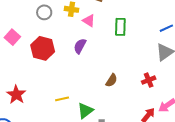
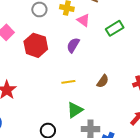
green rectangle: (120, 27) -> (115, 28), turned 54
yellow line: (62, 99) -> (68, 82), moved

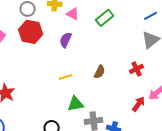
red hexagon: (36, 45) -> (31, 32), moved
green triangle: (75, 110) -> (76, 104), turned 30

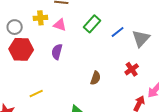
blue line: (151, 16) -> (118, 32), moved
yellow line: (66, 77) -> (36, 93), moved

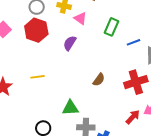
green rectangle: (92, 24) -> (112, 27), turned -36
red cross: (132, 69) -> (136, 82), size x1.6

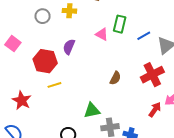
pink triangle: (80, 18) -> (102, 34), moved
red hexagon: (36, 30) -> (45, 61), moved
purple semicircle: (70, 43) -> (69, 47), moved

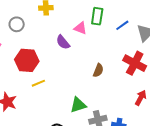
gray circle: (43, 16) -> (17, 24), moved
purple semicircle: (69, 47) -> (63, 42), moved, turned -56
red cross: (152, 75) -> (135, 63), turned -30

